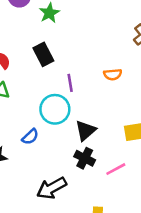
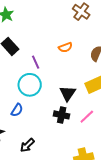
black triangle: (86, 131) -> (68, 93), moved
black arrow: (52, 188) -> (27, 145), moved, size x0.7

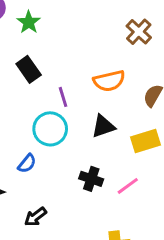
orange semicircle: (65, 47) -> (109, 81), size x1.5
black triangle: (68, 93) -> (103, 126), moved, turned 30

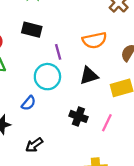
black rectangle: (29, 69) -> (32, 30), turned -42
pink line: (128, 186) -> (107, 123), turned -30

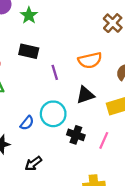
cyan circle: (47, 77) -> (53, 114), moved

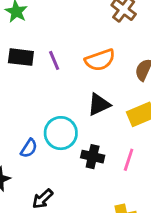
purple line: (55, 72) -> (54, 60), moved

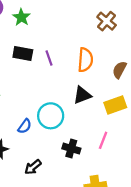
orange semicircle: (100, 60) -> (85, 60), turned -70
black cross: (93, 157) -> (71, 149), moved

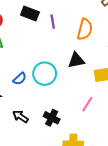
black cross: (71, 149) -> (52, 118), moved
black arrow: (33, 167) -> (20, 116), turned 63

